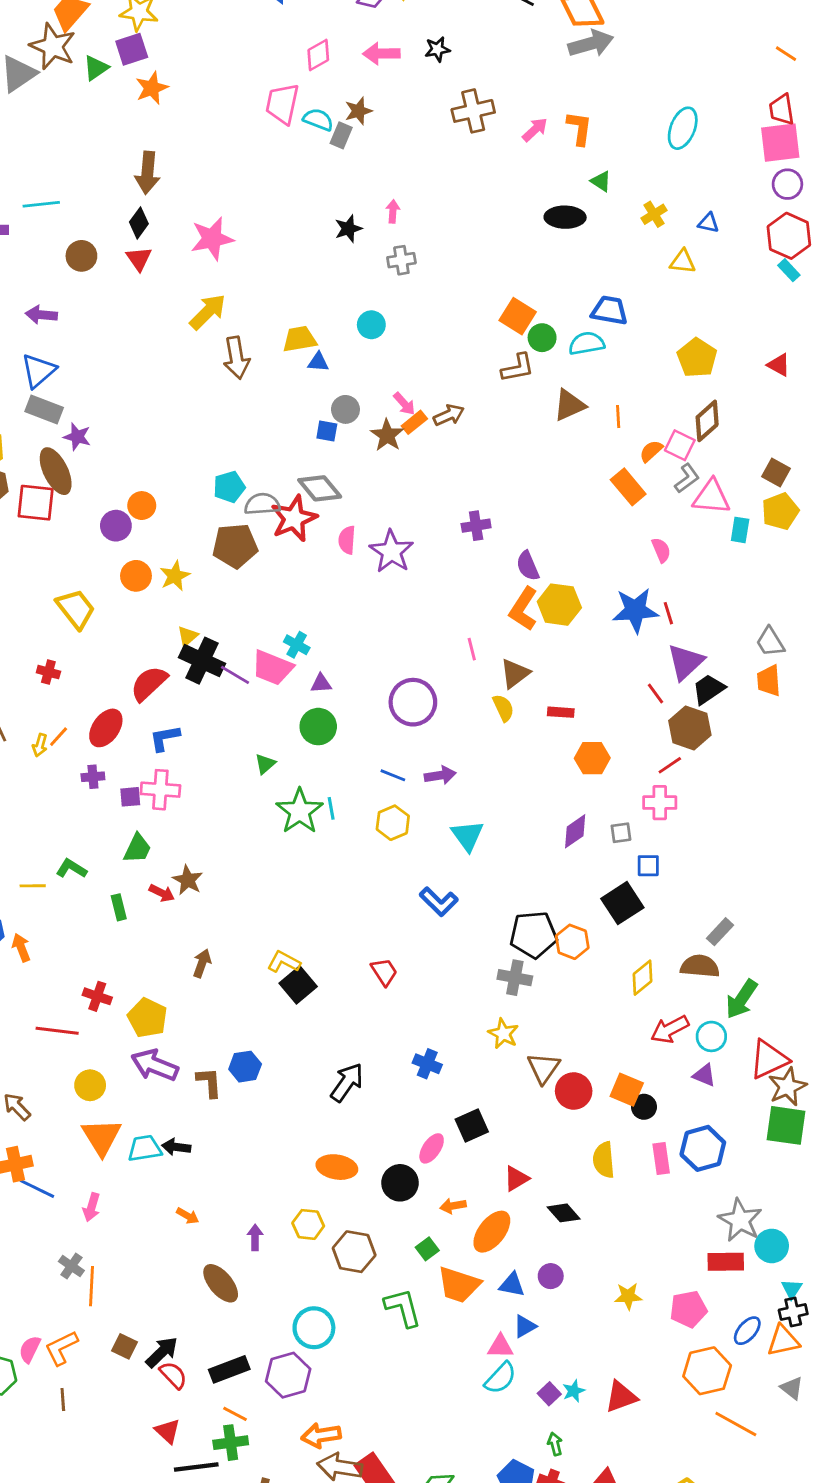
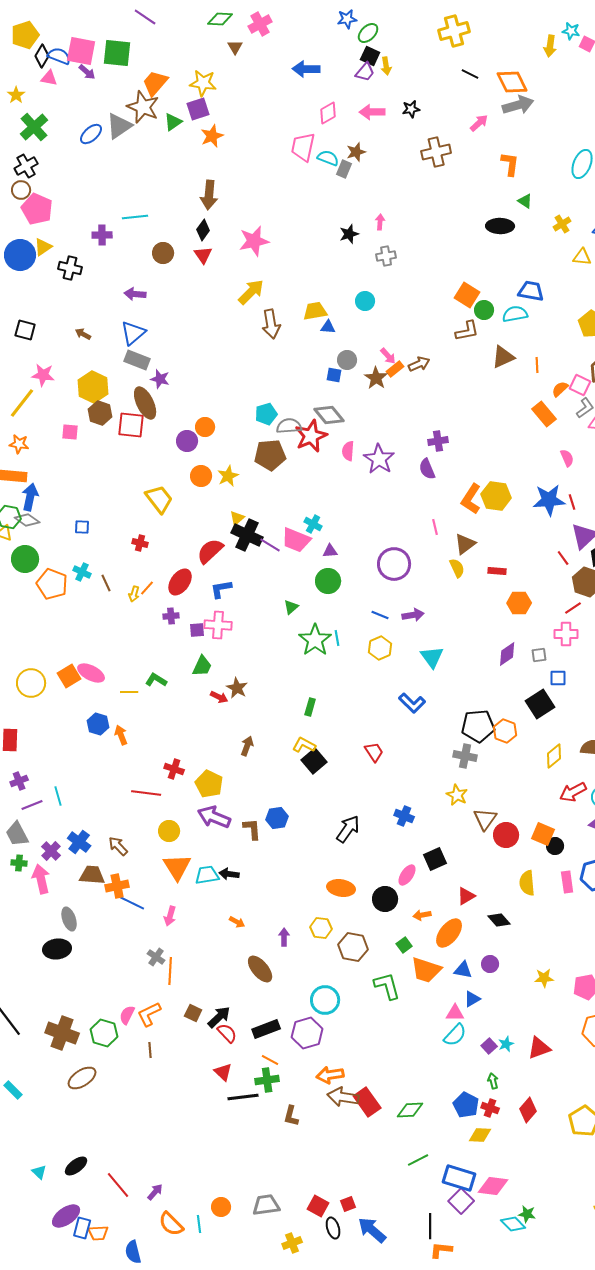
pink arrow: (535, 130) -> (479, 123), moved
purple semicircle: (528, 566) -> (427, 469), moved
green rectangle: (119, 907) -> (310, 707), moved, turned 30

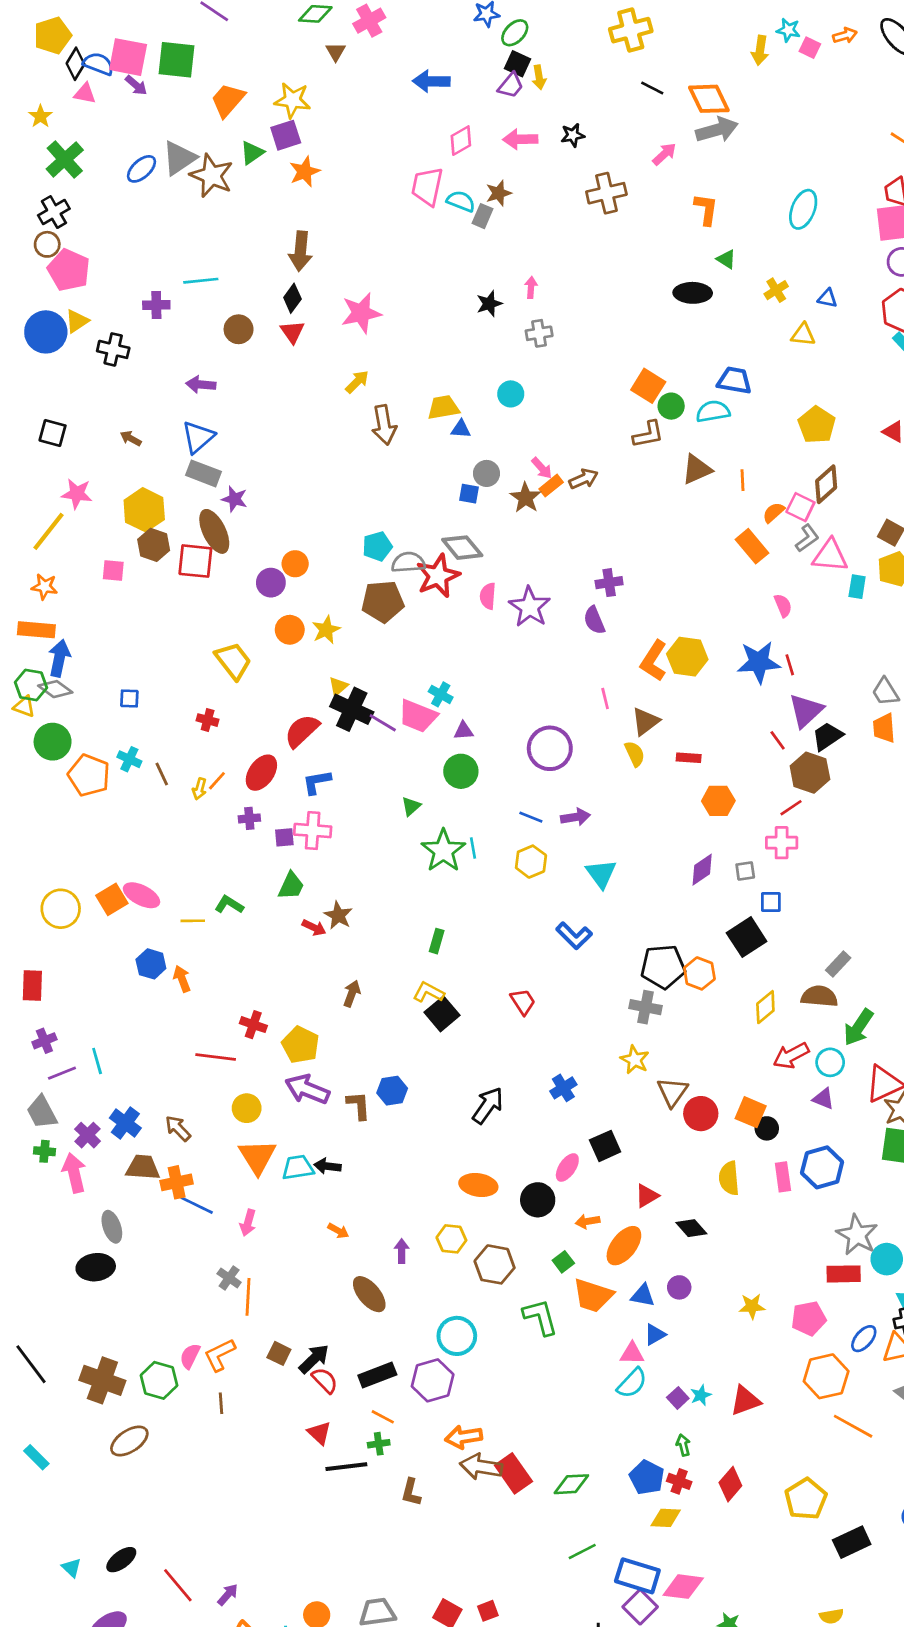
brown star: (143, 107) -> (212, 176), moved
yellow arrow: (251, 292) -> (357, 382), size x0.7
blue cross: (404, 816) -> (563, 1088), turned 36
green cross: (267, 1080) -> (379, 1444), size x0.7

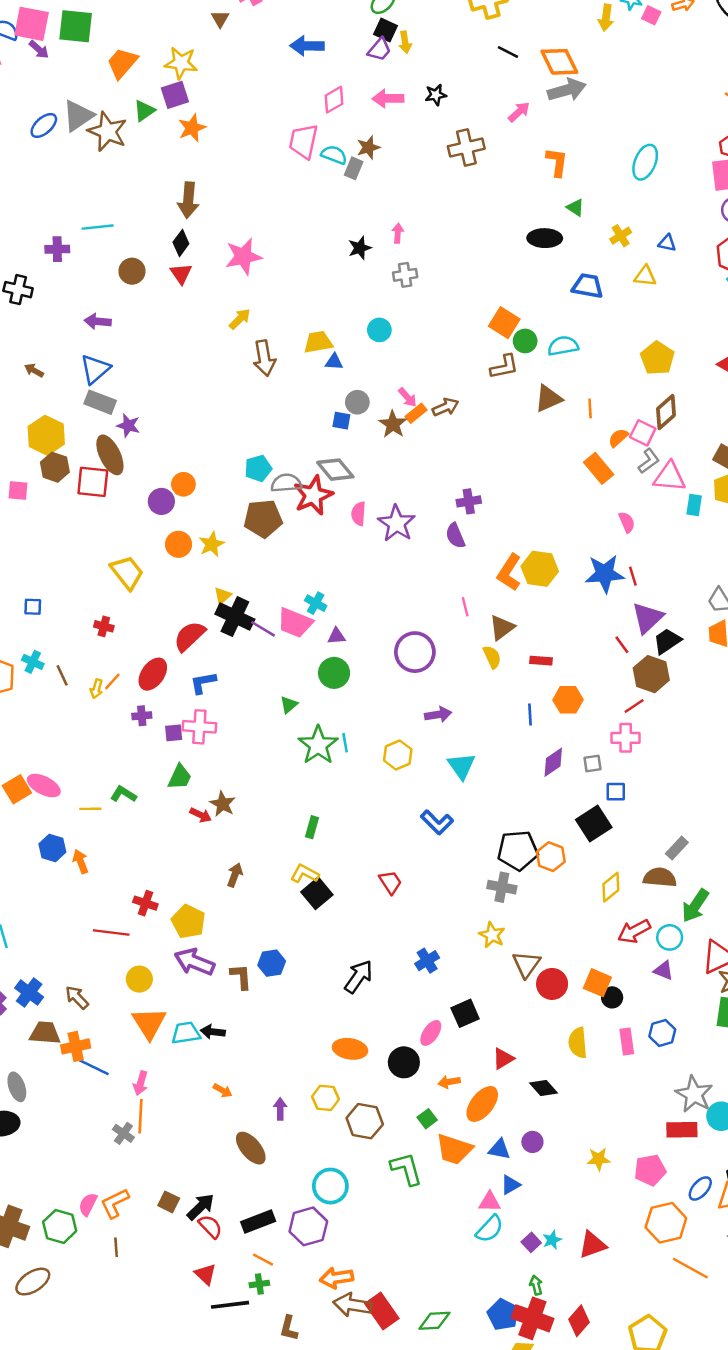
blue trapezoid: (734, 380) -> (588, 286), moved
blue line: (531, 817) -> (530, 715), moved, turned 65
blue hexagon: (822, 1167) -> (662, 1033), size x0.7
orange line: (248, 1297) -> (141, 1116), moved
red cross: (679, 1481) -> (532, 1318), size x1.8

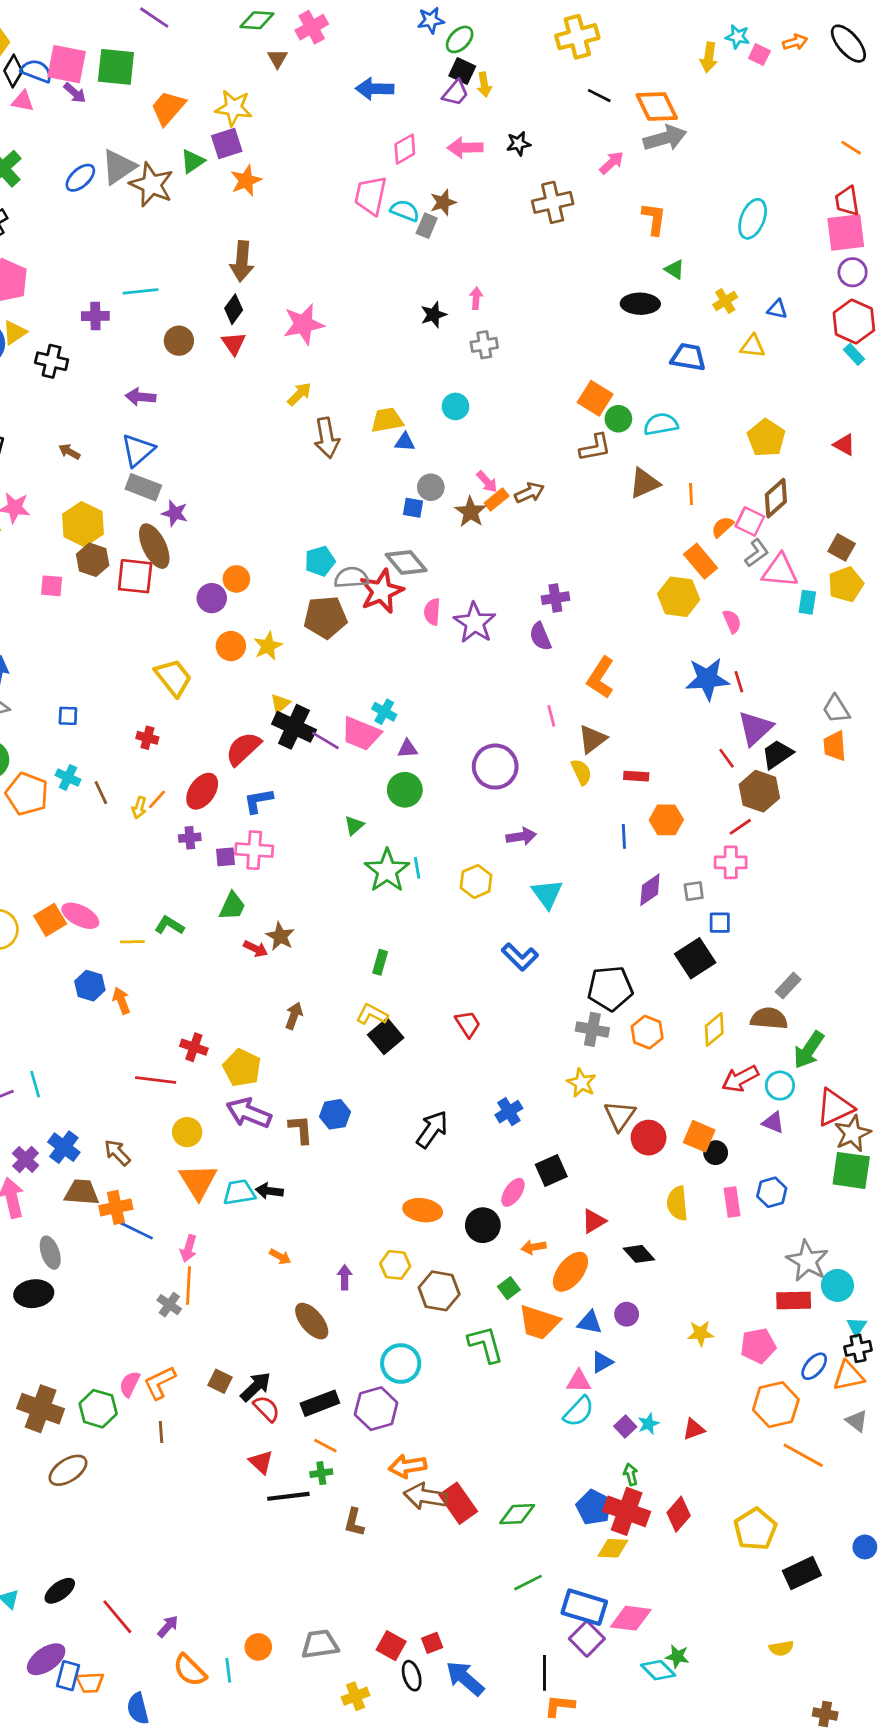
yellow hexagon: (540, 569) -> (679, 597), moved
orange hexagon: (551, 857) -> (647, 1032), moved
red triangle: (592, 1245) -> (694, 1429), size x0.7

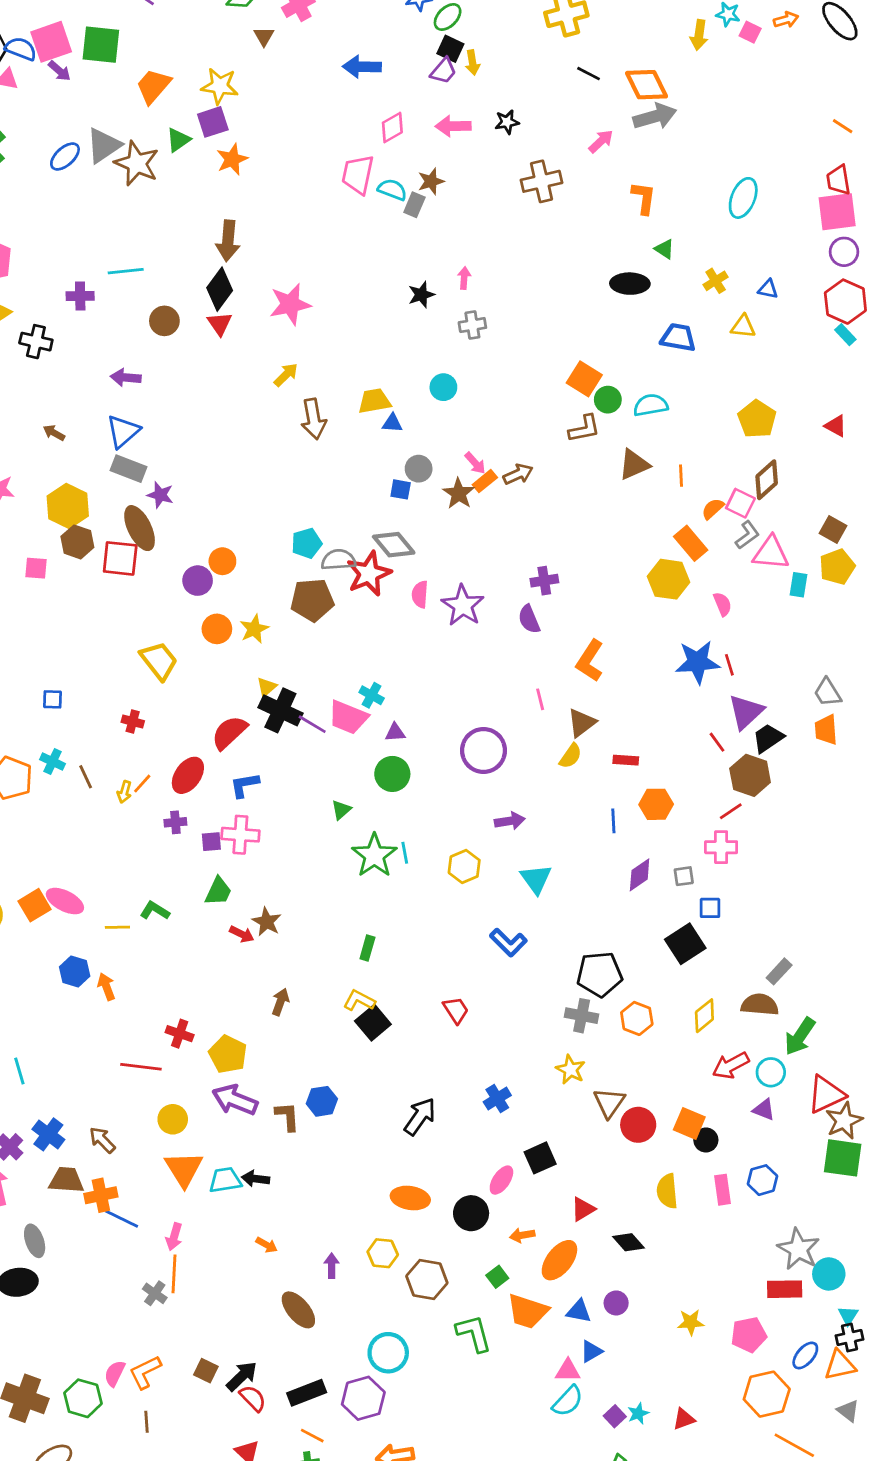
pink square: (67, 64) -> (51, 42), turned -30
black diamond: (234, 309) -> (220, 289), size x1.4
yellow semicircle: (581, 772) -> (571, 756), turned 60

